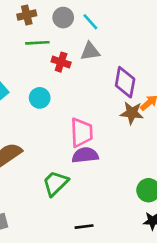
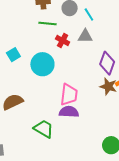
cyan circle: (40, 98) -> (42, 64), size x1.5
green trapezoid: (55, 183) -> (44, 129), turned 65

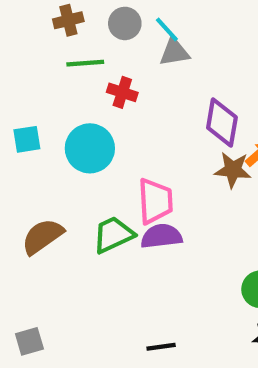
gray triangle: (85, 36) -> (174, 52), moved
cyan square: (13, 55) -> (27, 139), turned 32
green trapezoid: (44, 129) -> (113, 235), moved, turned -45

